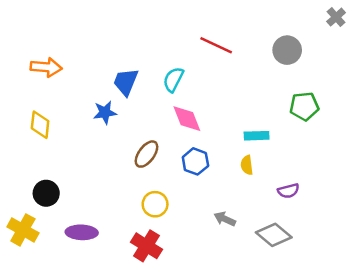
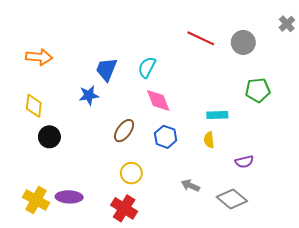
gray cross: (336, 17) -> (287, 24), moved
red line: (216, 45) -> (201, 38), moved
black circle: (46, 193) -> (49, 137), moved
yellow cross: (23, 230) -> (36, 200), moved

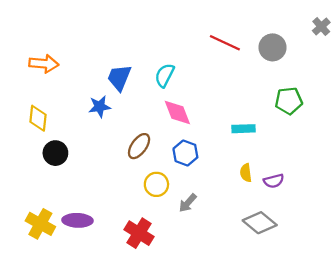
yellow semicircle: (209, 140) -> (246, 173), moved
yellow circle: (131, 173) -> (156, 184), moved
gray arrow: (190, 186) -> (188, 203), moved, turned -72

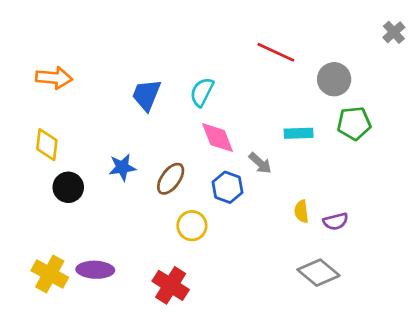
gray circle: (272, 47) -> (334, 79), moved
blue star: (100, 107) -> (122, 167), moved
cyan rectangle: (243, 129) -> (299, 133), moved
gray arrow: (188, 203) -> (260, 163), moved, turned -90

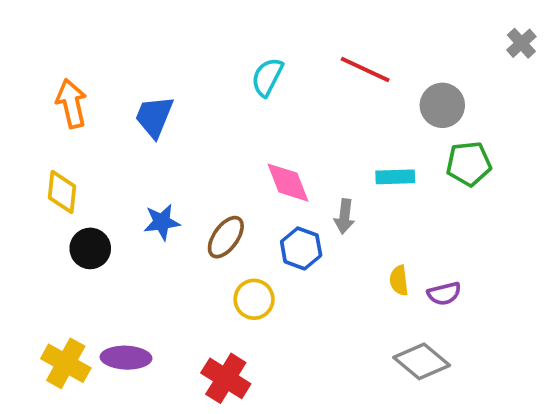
orange arrow: (54, 78) -> (71, 103), turned -108
cyan semicircle: (202, 92) -> (267, 77), moved
blue trapezoid: (146, 95) -> (154, 117), moved
gray arrow: (260, 163) -> (344, 216), turned 55

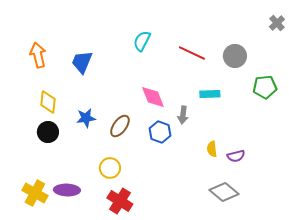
red line: (365, 70) -> (192, 53), moved
green pentagon: (469, 164) -> (265, 87), moved
yellow diamond: (62, 192) -> (48, 102), moved
yellow circle: (254, 299) -> (110, 168), moved

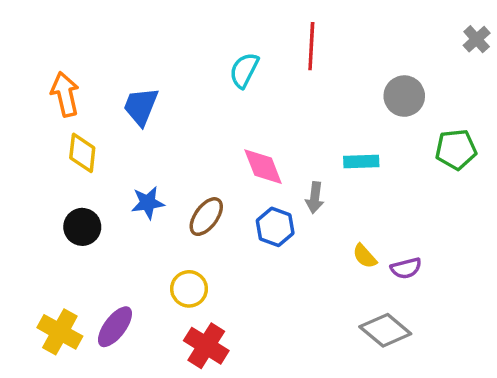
red line: (192, 53) -> (311, 46), moved, turned 68
yellow diamond: (48, 102) -> (82, 153), moved
yellow semicircle: (212, 149) -> (365, 256), turned -35
purple ellipse: (67, 190) -> (115, 327), turned -55

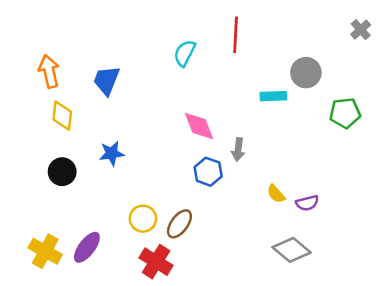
cyan rectangle: (361, 161) -> (273, 96), moved
brown ellipse: (206, 217) -> (179, 224), moved

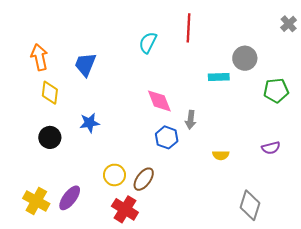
yellow semicircle: (276, 194) -> (221, 155), turned -49
purple semicircle: (307, 203) -> (271, 148), moved
gray diamond: (292, 250) -> (250, 205), moved, turned 68

